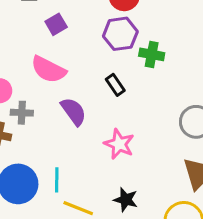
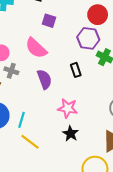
purple square: (56, 24) -> (49, 21), turned 32
pink star: (119, 144) -> (68, 108), turned -30
black star: (126, 200) -> (71, 134), moved

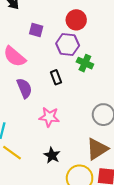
purple square: (49, 21) -> (36, 30), moved
black star: (71, 134) -> (52, 155), moved

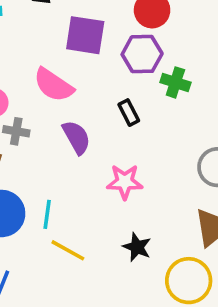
purple square: (36, 30) -> (85, 35), size x1.6

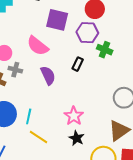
black rectangle: (129, 113) -> (78, 64), turned 48
pink star: (125, 182) -> (74, 116), moved, turned 30

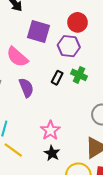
green cross: (105, 50) -> (79, 75), moved

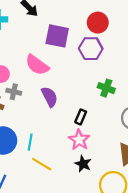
green cross: (79, 75) -> (106, 88), moved
black rectangle: (57, 78) -> (81, 117), moved

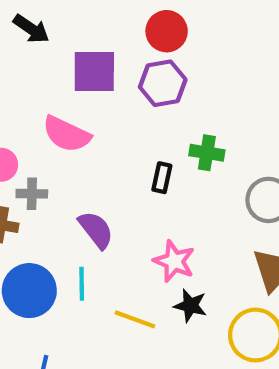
purple semicircle: (50, 97) -> (96, 230), moved
black rectangle: (81, 117) -> (162, 178), moved
yellow line: (42, 164) -> (135, 319), moved

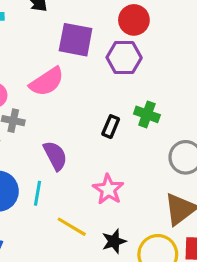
pink semicircle: (67, 134) -> (47, 82), turned -69
black star: (190, 306) -> (114, 241), moved, turned 30

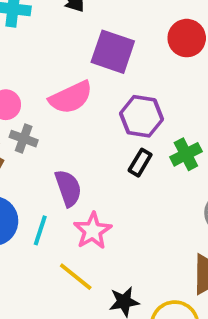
purple hexagon: (124, 58) -> (142, 116), moved
green cross: (147, 114) -> (186, 154), turned 35
pink star: (108, 189) -> (93, 231), moved

